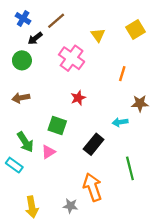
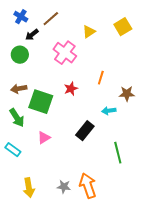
yellow triangle: (98, 35) -> (89, 32), turned 32
orange line: (122, 74) -> (101, 78), moved
green square: (57, 125) -> (41, 102), moved, size x1.4
green arrow: (25, 142) -> (17, 118), moved
orange arrow: (92, 187) -> (88, 186), moved

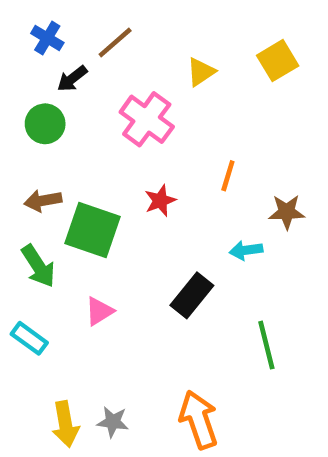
gray star: (64, 187) -> (113, 422), moved

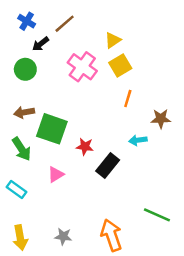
yellow square: (278, 61) -> (120, 65), moved
red star: (160, 201) -> (85, 147), moved, turned 30
green line: (266, 345) -> (157, 215), moved, turned -52
yellow arrow: (65, 424) -> (20, 238), moved

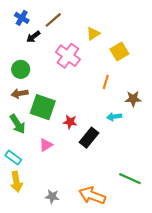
yellow square: (120, 65) -> (119, 51), moved
green circle: (25, 69) -> (21, 69), moved
orange arrow: (111, 235) -> (92, 195), turned -50
yellow arrow: (20, 238) -> (16, 182), moved

